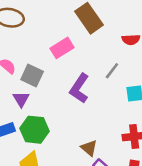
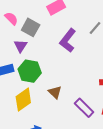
brown triangle: (89, 148) -> (55, 92), moved

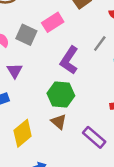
gray square: (31, 27) -> (26, 35), moved
green hexagon: (30, 71) -> (61, 95), moved

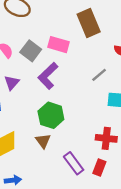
pink rectangle: (53, 22) -> (58, 45), turned 36
purple L-shape: (69, 60) -> (48, 76), moved

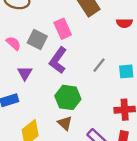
pink rectangle: (58, 45) -> (63, 29), turned 60
gray line: (99, 75) -> (99, 65), moved

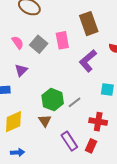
purple L-shape: (58, 60) -> (88, 61), moved
gray line: (99, 65) -> (74, 102), moved

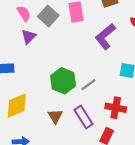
purple triangle: (21, 70) -> (29, 37), moved
brown triangle: (45, 121) -> (55, 116), moved
purple rectangle: (69, 141) -> (84, 117), moved

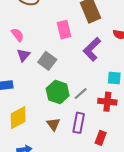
gray square: (48, 16) -> (47, 61), moved
red cross: (116, 108) -> (107, 102), moved
purple rectangle: (84, 117) -> (79, 123), turned 48

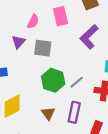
pink semicircle: (18, 35) -> (33, 21), moved, turned 64
gray square: (47, 61) -> (43, 48), turned -30

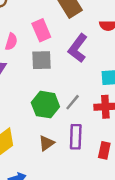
gray square: (43, 48) -> (41, 60), moved
brown triangle: (48, 113) -> (46, 143), turned 40

